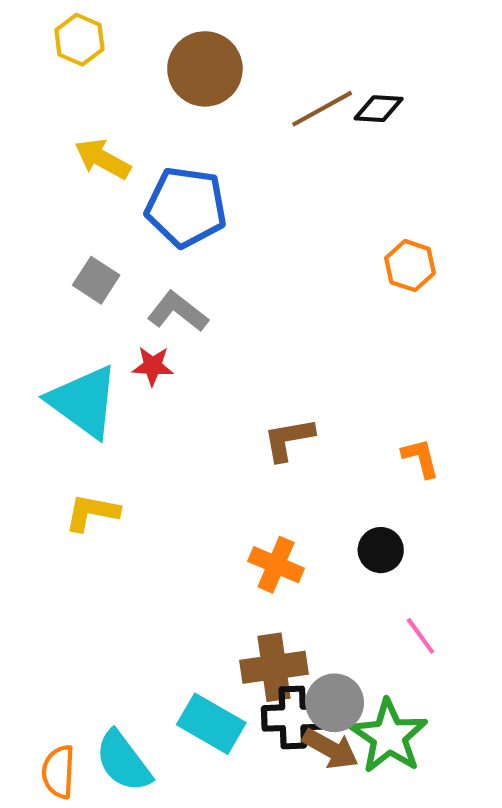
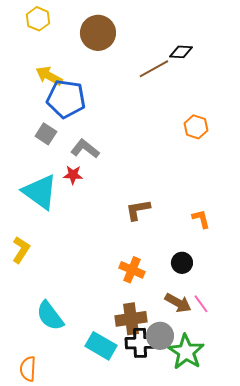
brown line: (322, 109) -> (154, 69), moved
blue pentagon: (186, 207) -> (66, 99), moved
yellow L-shape: (92, 512) -> (21, 250), moved, turned 112
brown arrow: (330, 749) -> (178, 303), moved
cyan semicircle: (123, 761) -> (50, 316), moved

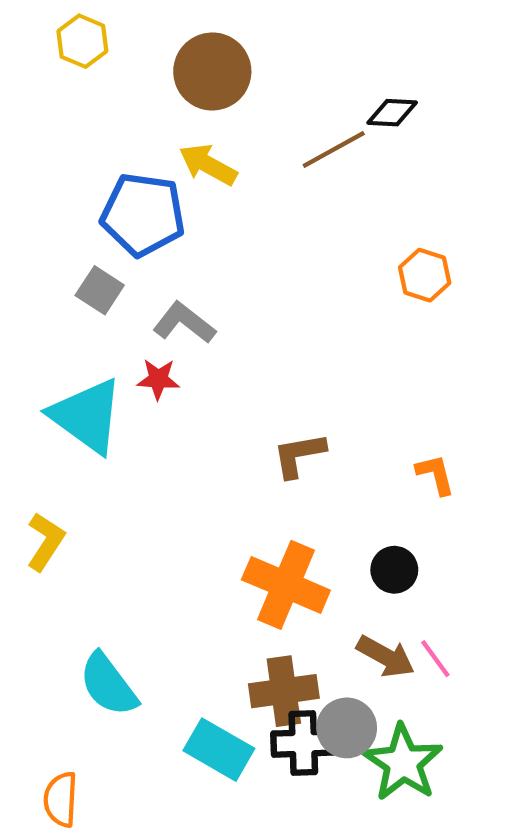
yellow arrow: (49, 76) -> (208, 165), moved
orange cross: (132, 270) -> (286, 585), size x1.5

